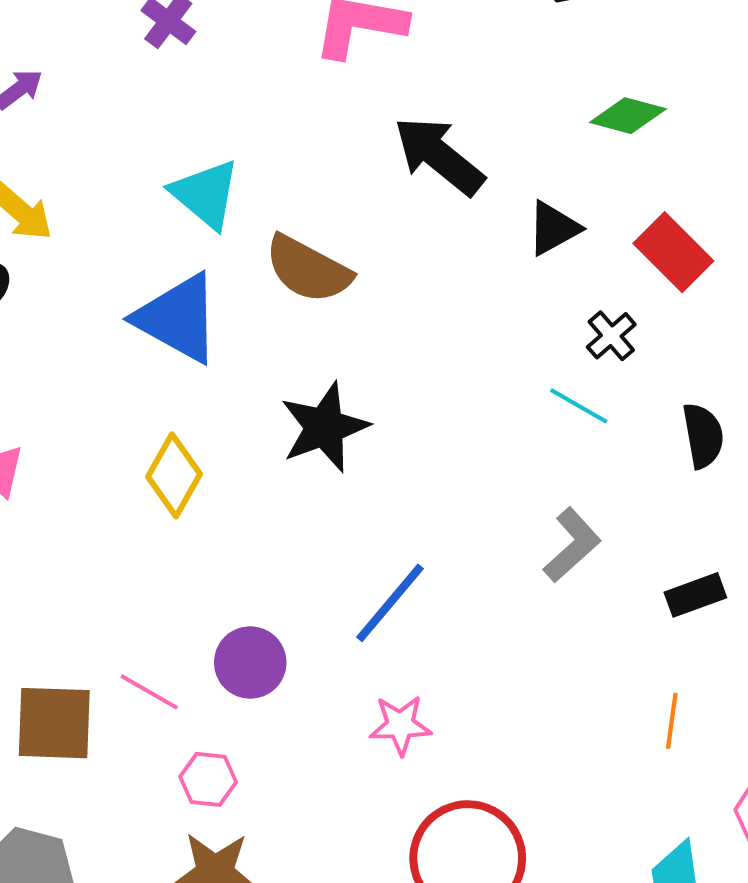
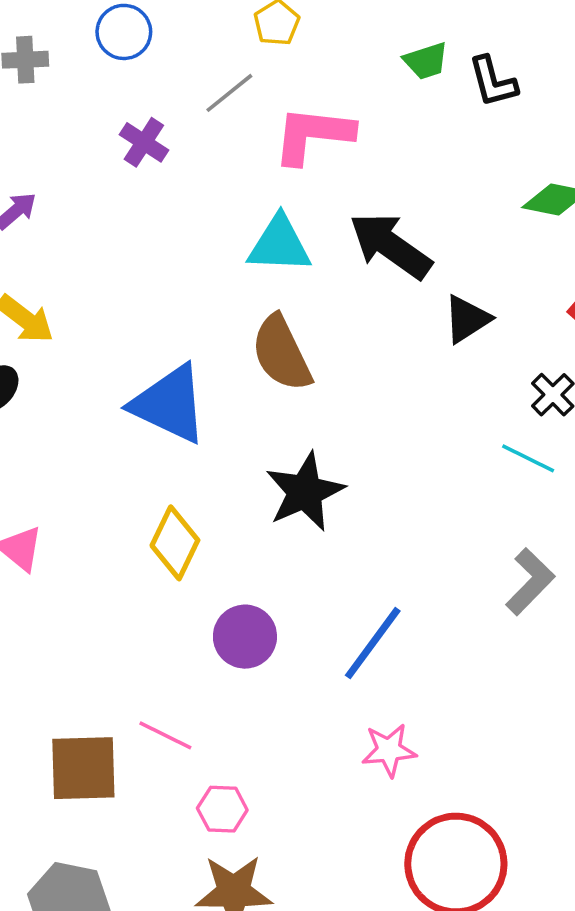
cyan triangle: (206, 194) -> (279, 244), moved, turned -34
black triangle: (553, 228) -> (467, 319), moved
brown semicircle: (308, 269) -> (281, 353), turned 40
purple circle: (250, 663) -> (245, 637), moved

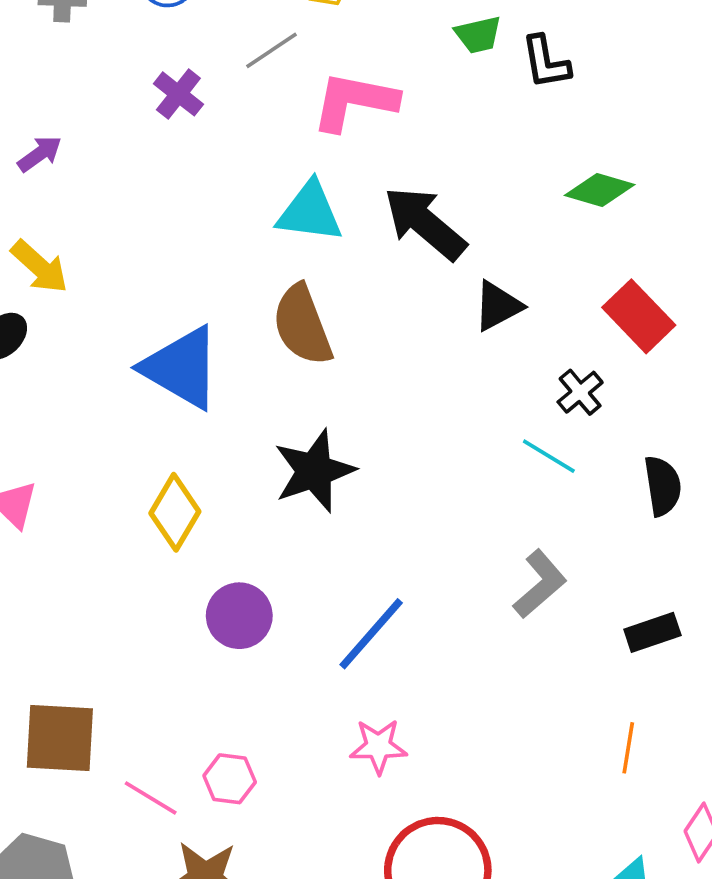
pink line: (165, 735) -> (151, 798), moved
pink hexagon: (222, 809) -> (230, 779), moved

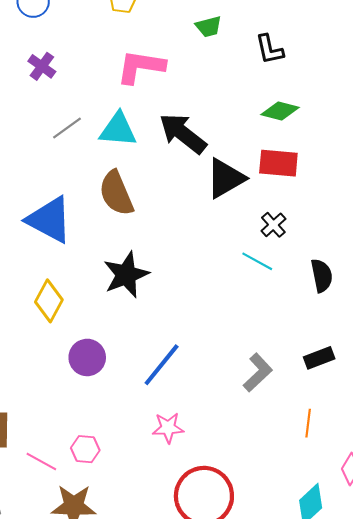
gray line: (271, 50) -> (67, 128), moved
black L-shape: (546, 62) -> (269, 49), moved
black triangle: (498, 306) -> (225, 178), size x1.4
red rectangle: (639, 316) -> (278, 163), moved, turned -39
gray L-shape: (540, 584) -> (258, 373), moved

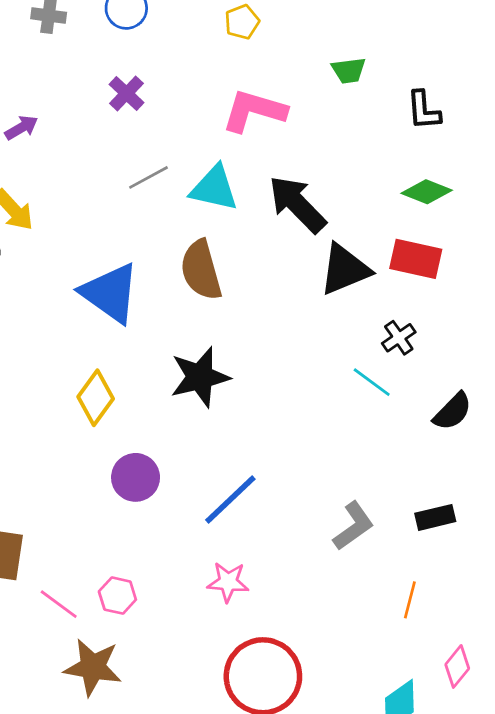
black semicircle: (322, 276) -> (453, 411), turned 48

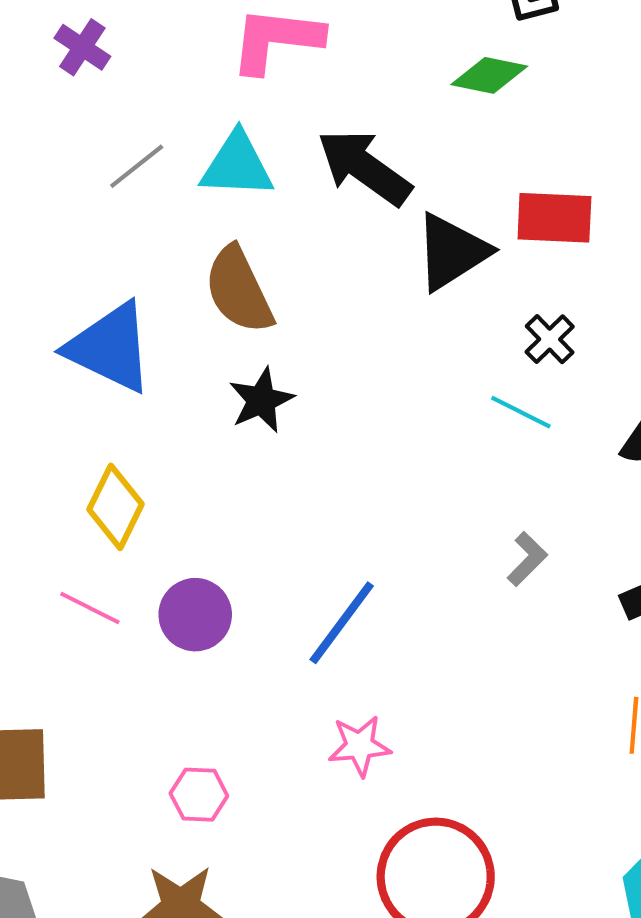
green diamond: (427, 192) -> (489, 75), moved
black star: (200, 377) -> (261, 400), moved, size x0.7
gray L-shape: (353, 526) -> (527, 559), moved, size x0.7
pink line: (59, 604) -> (90, 608), moved

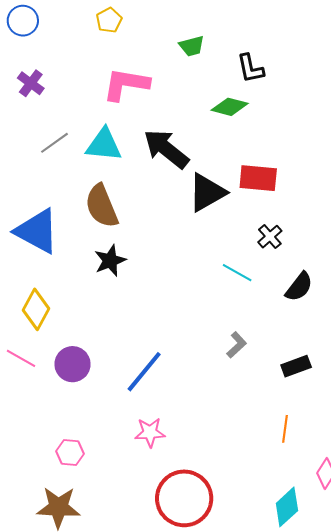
black cross: (550, 339) -> (270, 237), moved

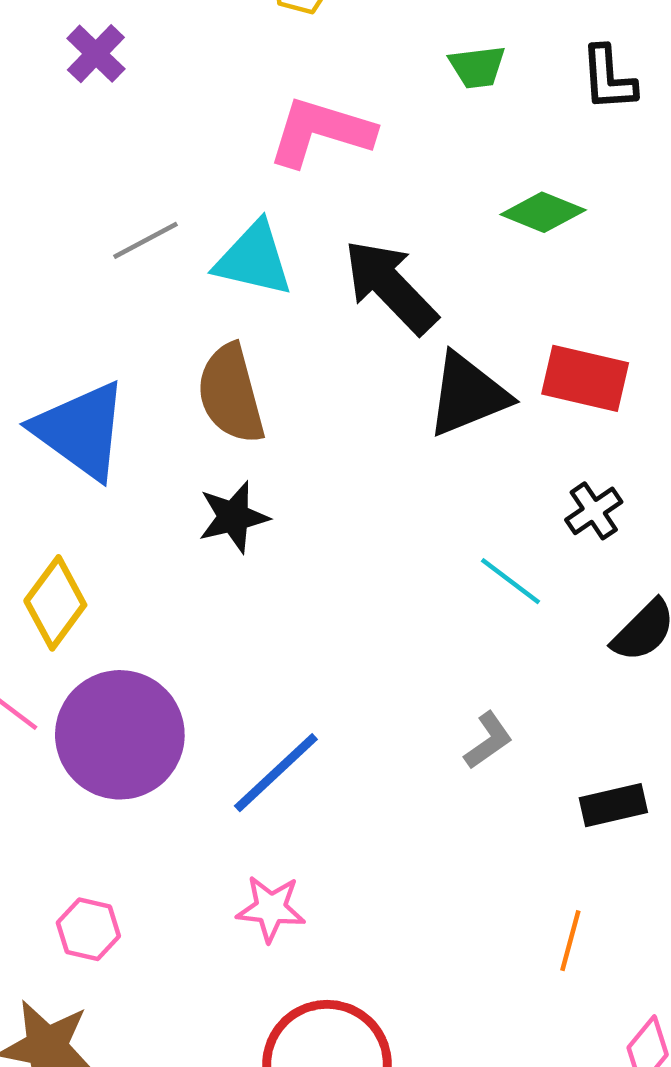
black L-shape: (250, 68) -> (608, 78), moved
purple cross: (31, 83) -> (96, 54), moved
purple circle: (73, 364) -> (120, 735), size x1.6

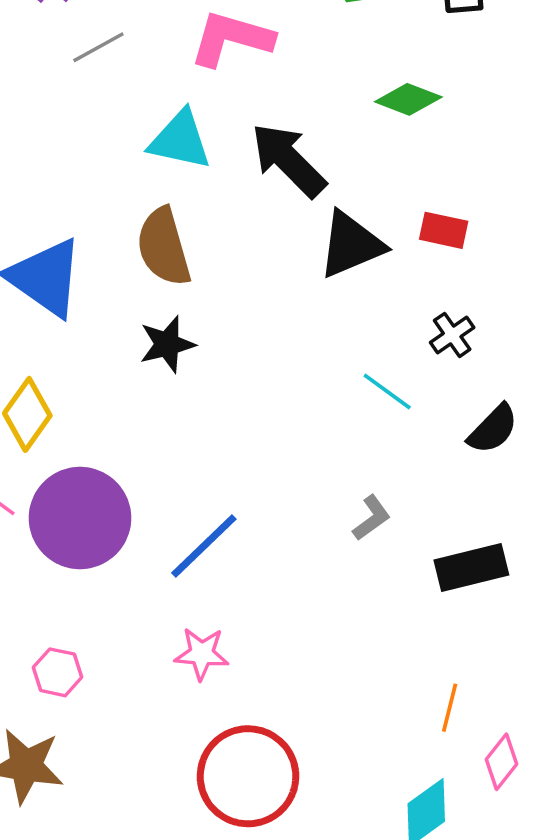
gray line: (145, 240) -> (98, 47), moved
red rectangle: (585, 378) -> (444, 230), size x0.7
black rectangle: (613, 805) -> (471, 567), size x1.4
orange line: (570, 941) -> (450, 708), moved

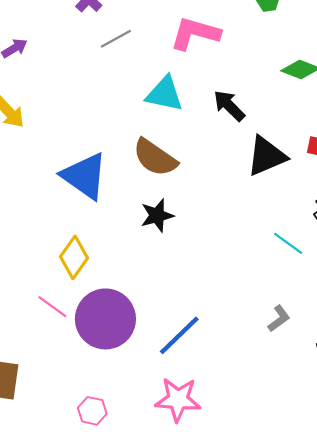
black arrow: (288, 160) -> (229, 106), size x0.7
brown semicircle: (164, 247) -> (155, 158), turned -39
pink star: (202, 654) -> (178, 400), size x1.4

